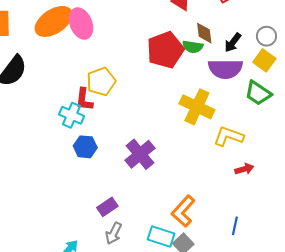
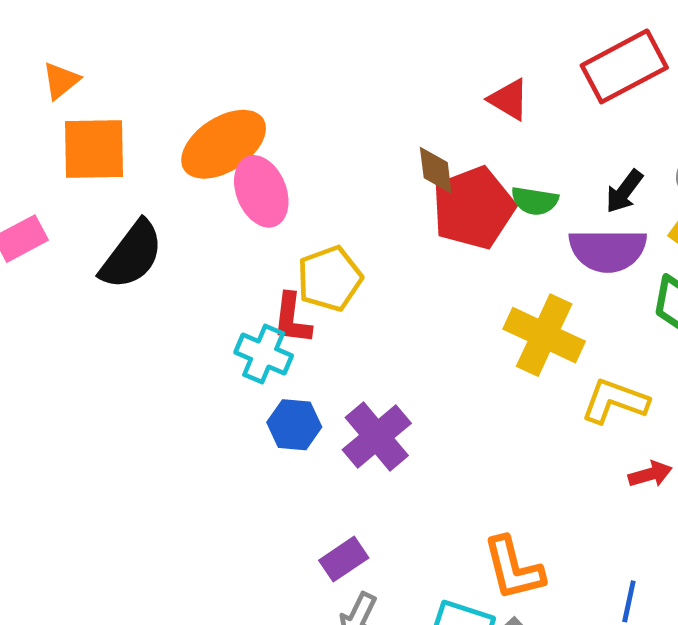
pink ellipse: (81, 24) -> (261, 191), moved
brown diamond: (204, 33) -> (436, 170), moved
purple cross: (140, 154) -> (377, 436), moved
orange L-shape: (183, 211) -> (513, 568), turned -56

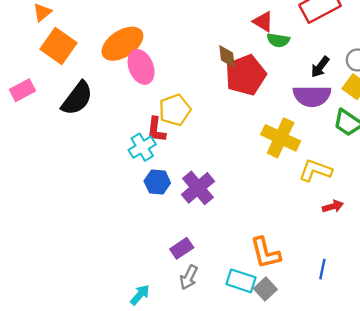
orange square: (94, 149) -> (58, 46), turned 36
green semicircle: (535, 201) -> (278, 40), moved
cyan cross: (264, 354) -> (142, 147), turned 36

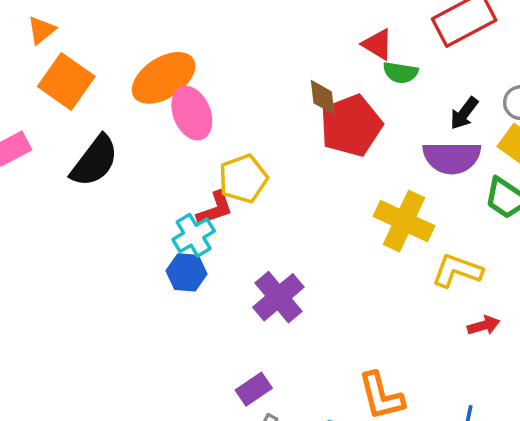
red L-shape: (156, 130) -> (215, 209), turned -116
blue hexagon: (157, 182) -> (187, 272), moved

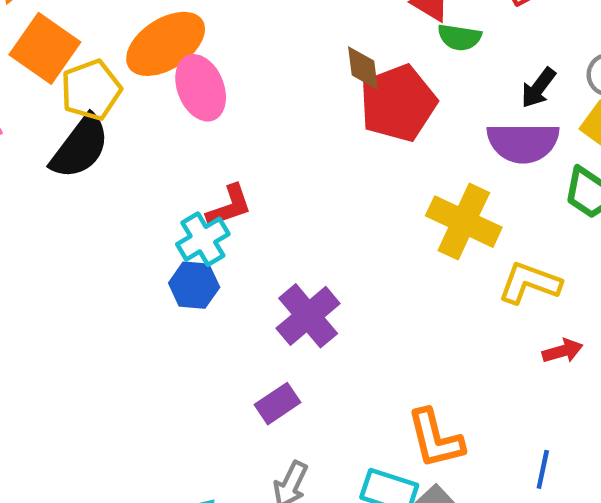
yellow pentagon: (243, 179) -> (91, 90), moved
purple rectangle: (254, 389) -> (277, 404), moved

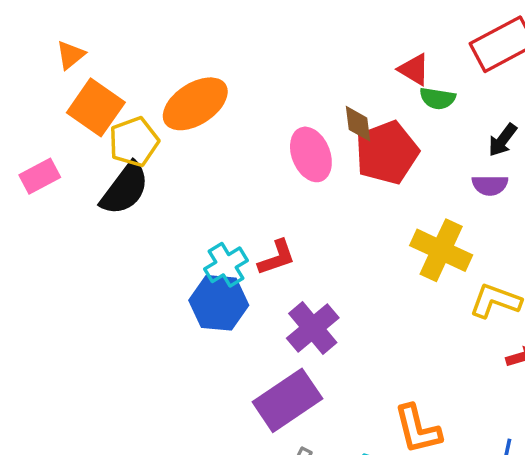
pink ellipse: (201, 88) -> (311, 154), moved
purple semicircle: (523, 143) -> (490, 185), size x0.6
red L-shape: (229, 206) -> (277, 257), moved
blue hexagon: (194, 285) -> (219, 303), size x1.4
purple rectangle: (277, 404) -> (287, 400), size x1.8

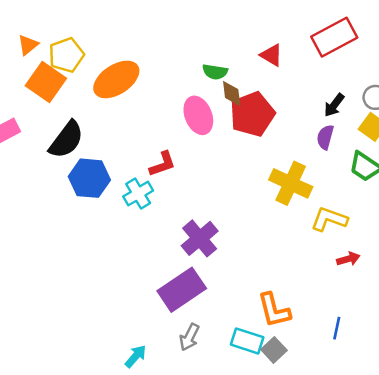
green semicircle: (437, 98) -> (215, 72), moved
yellow pentagon: (134, 142) -> (66, 55), moved
purple semicircle: (490, 185) -> (325, 137), turned 105
red L-shape: (277, 257) -> (162, 164), moved
blue hexagon: (219, 303) -> (89, 178), moved

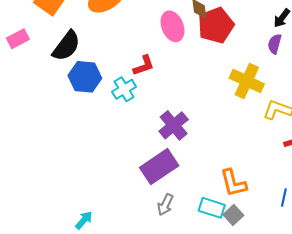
cyan arrow: (136, 356) -> (84, 220), moved

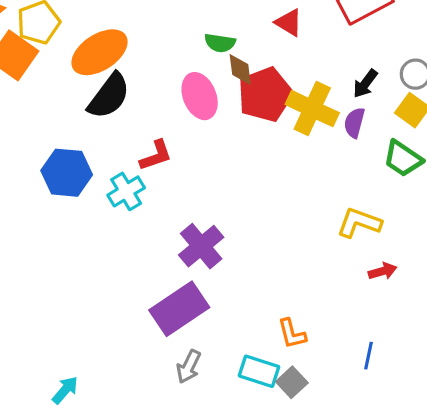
black semicircle: (66, 46) -> (109, 96), moved
yellow cross: (247, 81) -> (312, 109), moved
orange L-shape: (233, 183) -> (292, 334), size x0.7

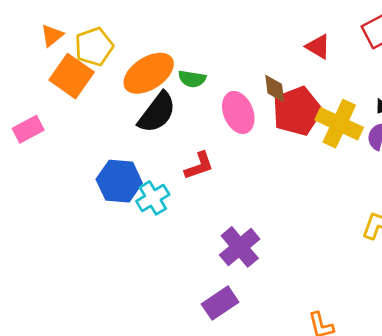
green semicircle: (220, 43) -> (192, 79), moved
cyan cross: (126, 191) -> (153, 198), moved
purple rectangle: (179, 309) -> (220, 303), size x0.7

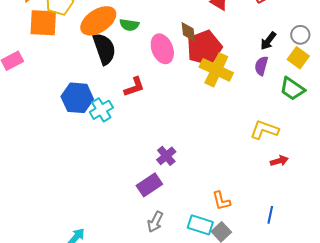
orange square: (72, 76) -> (43, 23), turned -32
black semicircle: (157, 112) -> (104, 49), turned -56
yellow cross: (339, 124) -> (216, 70), moved
purple cross: (240, 247) -> (166, 156), moved, size x0.7

